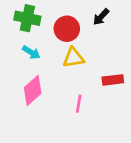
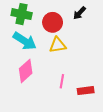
cyan arrow: (31, 52) -> (25, 41), size x1.6
red rectangle: (113, 80) -> (86, 91), moved

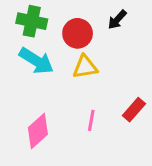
pink diamond: (26, 71) -> (38, 131), moved
red rectangle: (86, 91) -> (134, 110), moved, turned -42

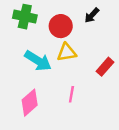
cyan arrow: (36, 61) -> (38, 61), moved
red rectangle: (134, 110) -> (105, 67), moved

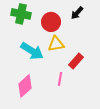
red rectangle: (105, 67) -> (76, 61), moved

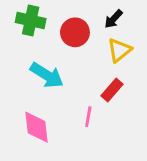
yellow triangle: (56, 44) -> (119, 50), moved, turned -30
pink diamond: (25, 86) -> (37, 127), turned -55

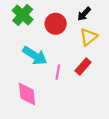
green cross: (31, 21) -> (23, 15), turned 30
pink line: (88, 117) -> (58, 72), moved

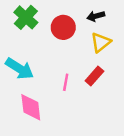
black arrow: (84, 14) -> (96, 16), turned 32
cyan arrow: (35, 56) -> (20, 69), moved

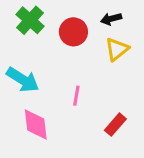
red rectangle: (94, 76) -> (115, 125), moved

